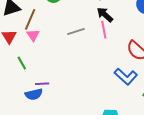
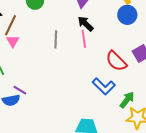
gray line: (76, 31) -> (56, 39), turned -72
purple line: (42, 84) -> (20, 90), turned 32

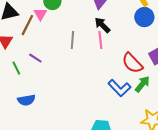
pink triangle: (13, 41) -> (40, 14), moved
purple line: (20, 90) -> (35, 58), moved
green arrow: (127, 100) -> (142, 84), moved

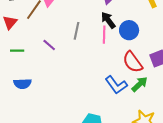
blue circle: (144, 17) -> (129, 30), moved
purple line: (35, 58) -> (49, 45), moved
green line: (16, 68) -> (17, 51), turned -72

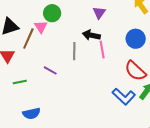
black arrow: (108, 20) -> (91, 35), moved, turned -30
blue circle: (129, 30) -> (136, 39), moved

